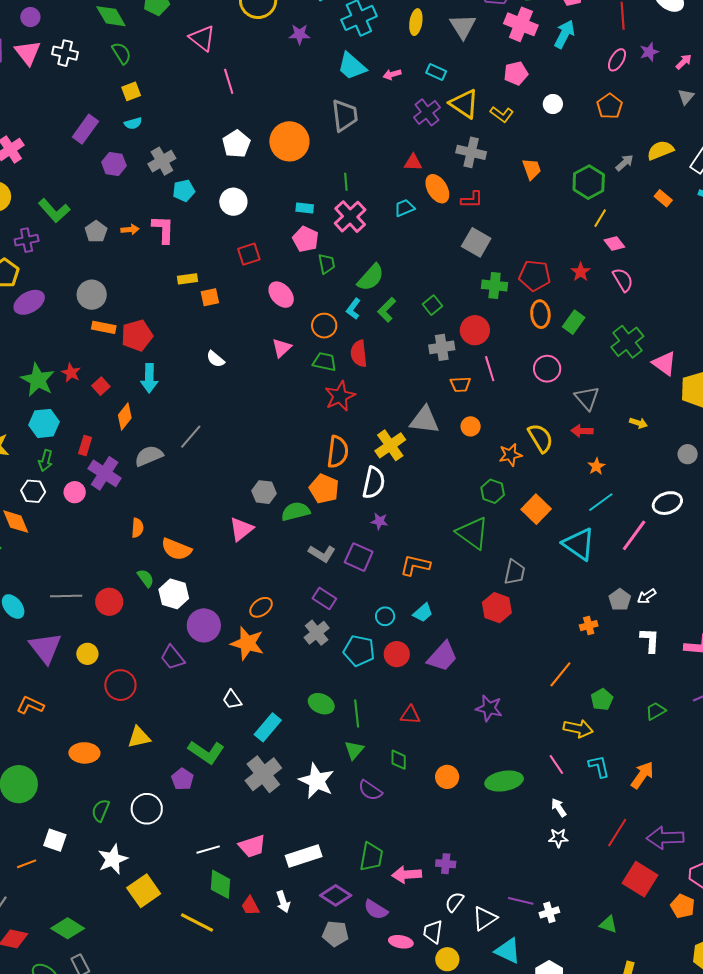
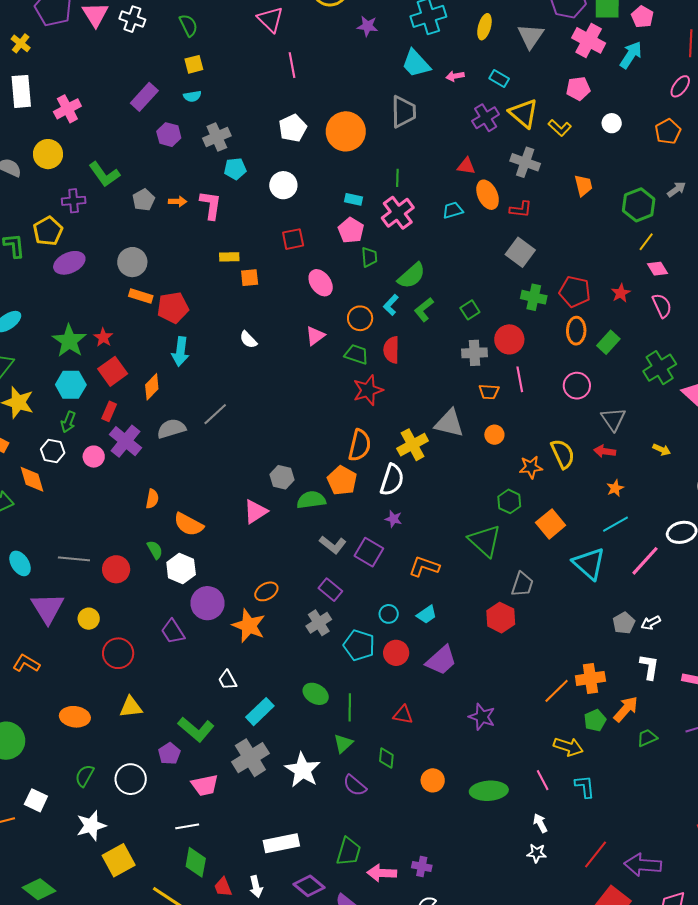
red square: (101, 386) -> (113, 371), moved, size x1.6
orange cross: (589, 626) -> (590, 678), moved, size x1.6
orange arrow: (642, 775) -> (626, 709), moved
pink trapezoid: (252, 846) -> (205, 785), moved

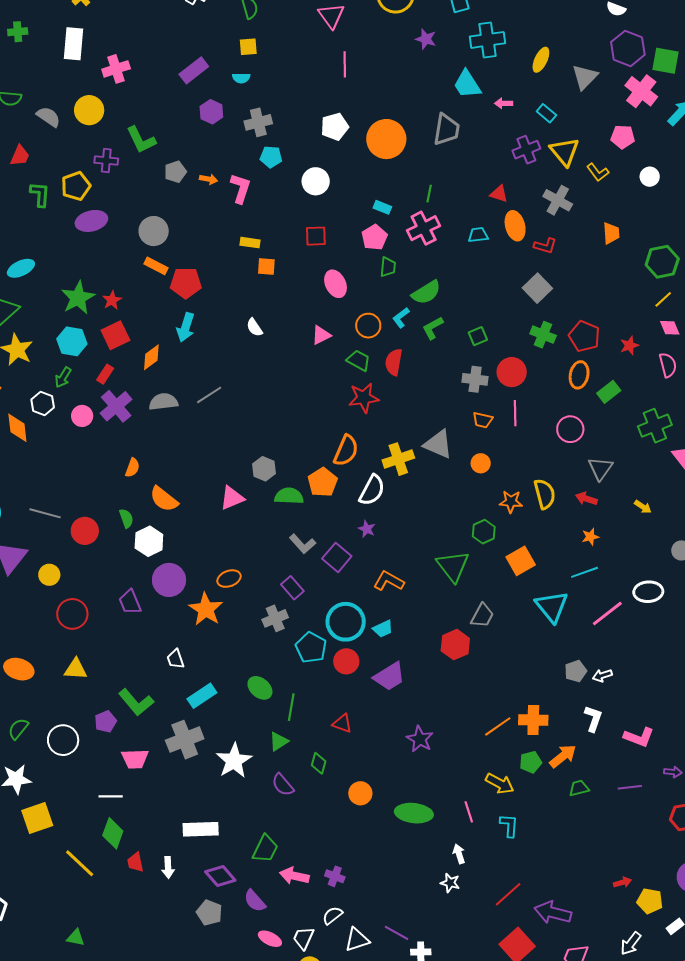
cyan circle: (389, 614) -> (346, 622), size x2.0

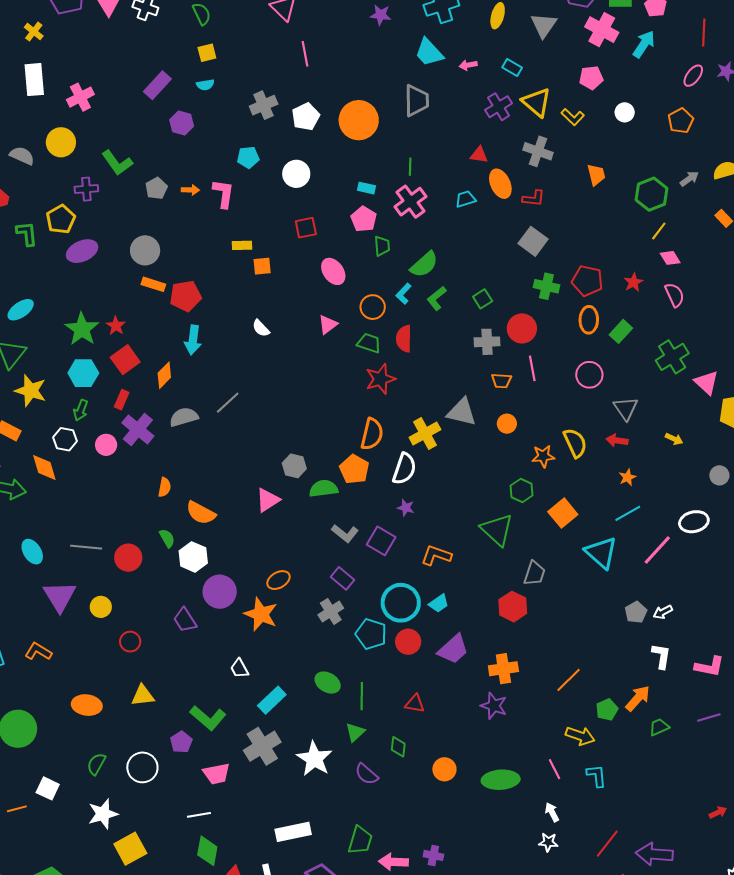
gray cross: (258, 122) -> (264, 105), moved
red circle: (72, 614) -> (130, 642), size x0.7
orange cross: (533, 720) -> (503, 669), moved

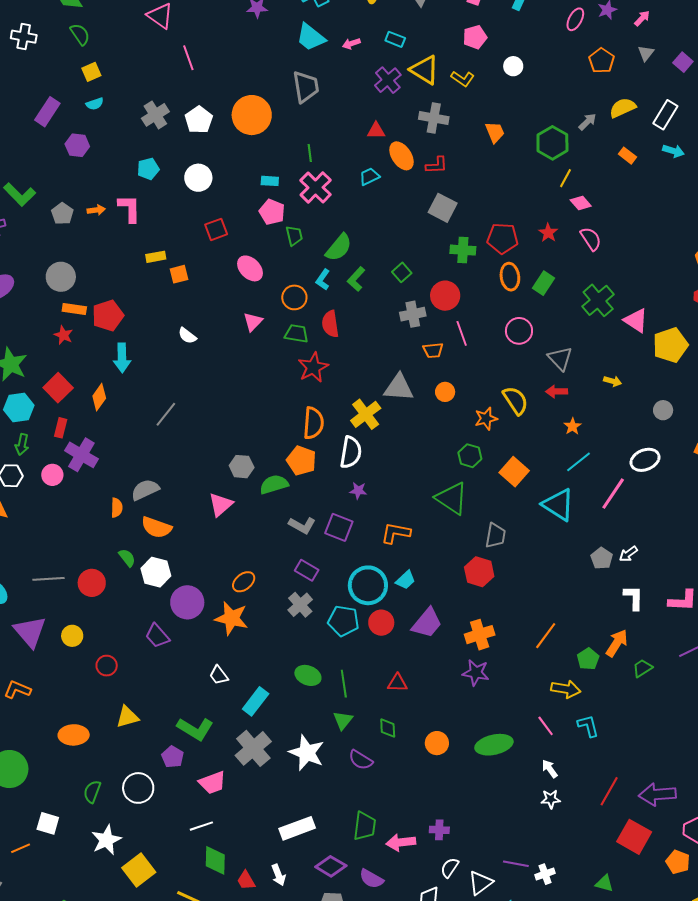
orange pentagon: (681, 121) -> (602, 61), moved
red star: (116, 326) -> (63, 335), moved
gray semicircle: (184, 417) -> (145, 490), moved

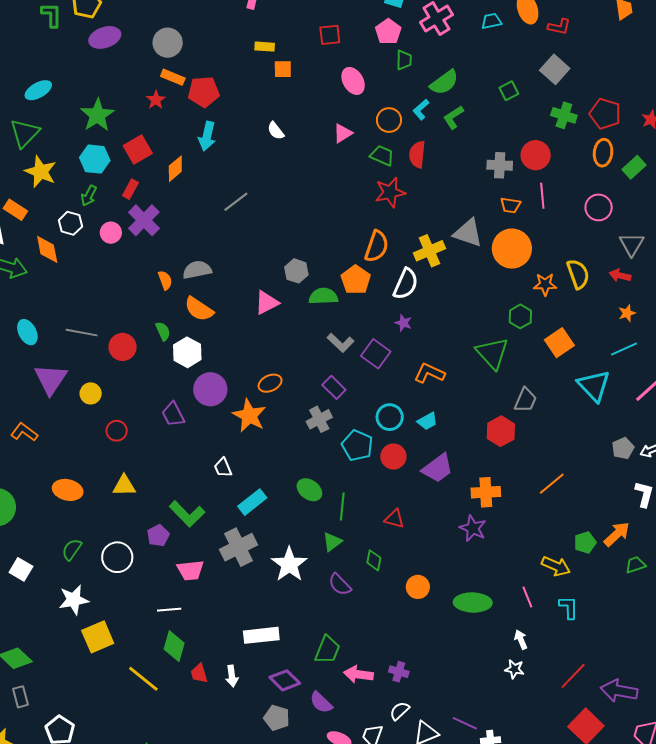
green square: (402, 272) -> (509, 91), moved
orange circle: (445, 392) -> (512, 249), size x2.0
orange semicircle: (117, 508) -> (165, 280), turned -36
cyan circle: (368, 585) -> (390, 417), size x0.7
orange line: (546, 636) -> (552, 484), moved

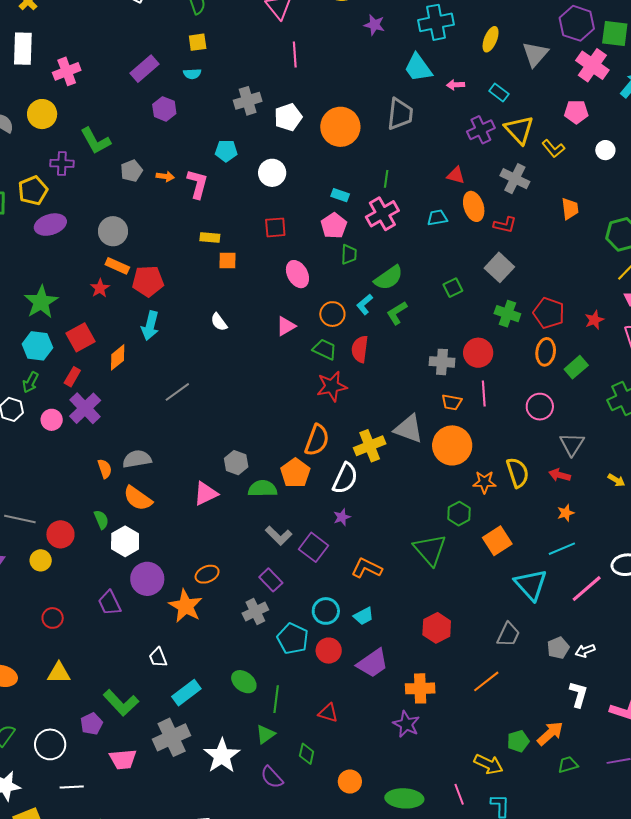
purple star: (403, 323) -> (342, 517), turned 30
yellow circle: (91, 393) -> (41, 560), moved
gray trapezoid: (525, 400) -> (508, 635), moved
white line: (169, 610) -> (72, 787), moved

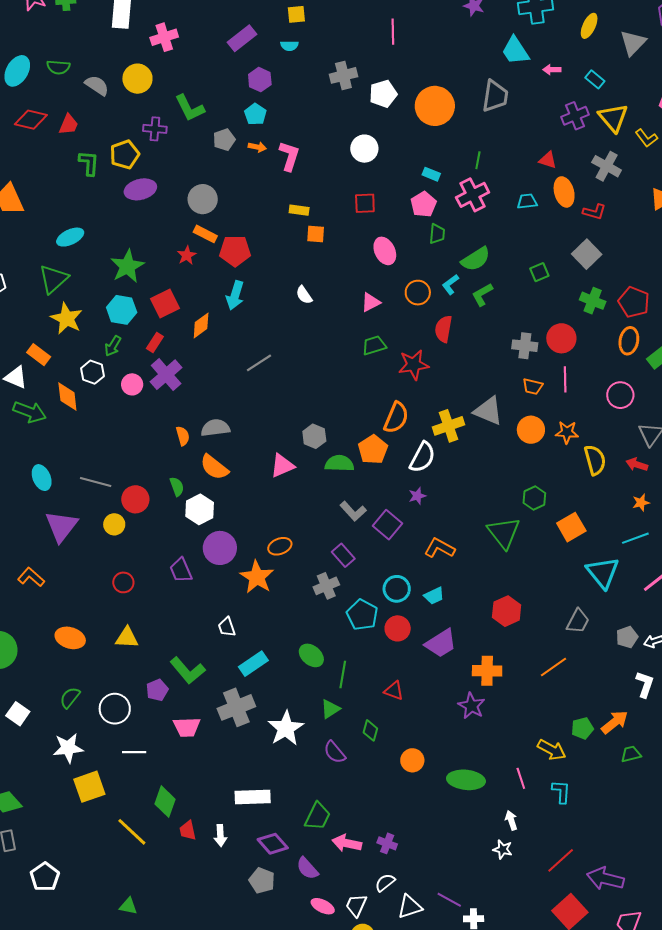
cyan pentagon: (226, 151) -> (255, 114), moved, turned 30
green trapezoid: (325, 349) -> (374, 345), moved, turned -45
orange circle: (452, 445) -> (531, 430), size x0.7
orange star: (484, 482) -> (567, 432), moved

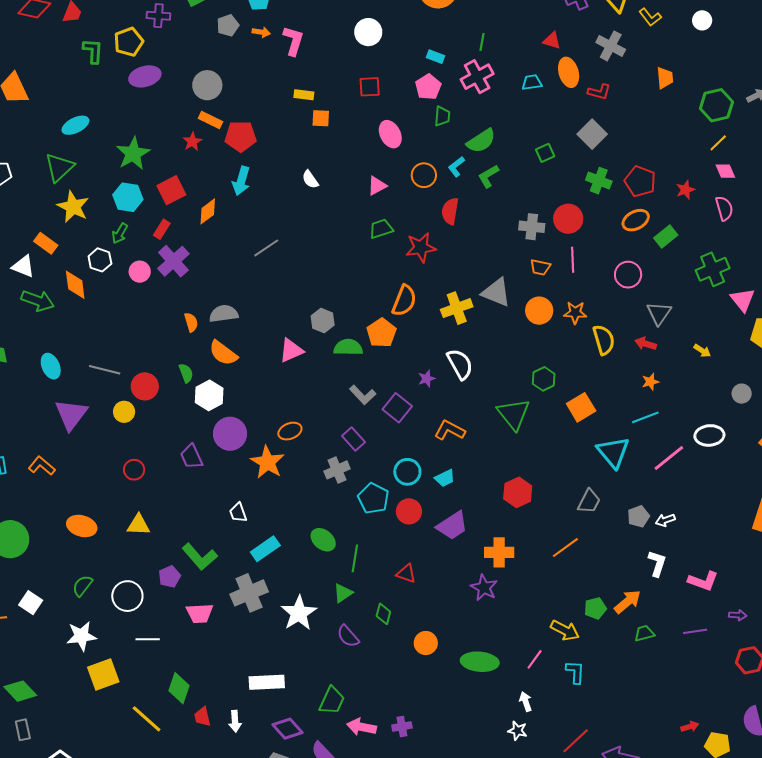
orange ellipse: (629, 341) -> (636, 220), turned 52
white semicircle: (422, 457) -> (460, 364), moved, turned -56
pink line: (521, 778) -> (535, 659), turned 55
purple cross: (387, 843) -> (402, 727), turned -30

